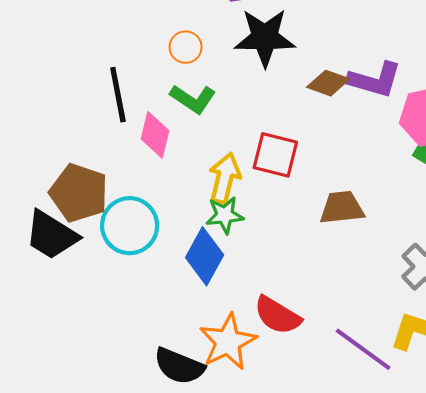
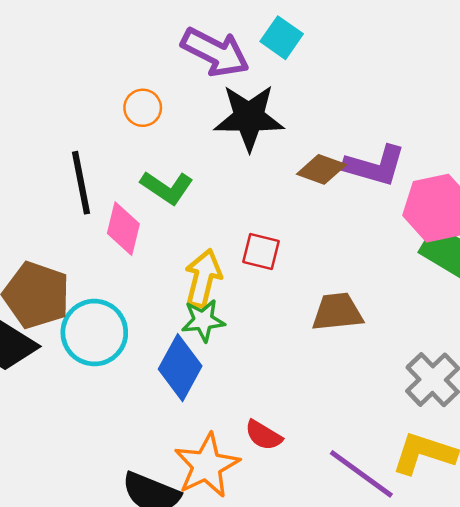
orange circle: (186, 47) -> (143, 108), moved
red square: (275, 155) -> (261, 252), size x0.7
red semicircle: (277, 315) -> (263, 435), size x0.7

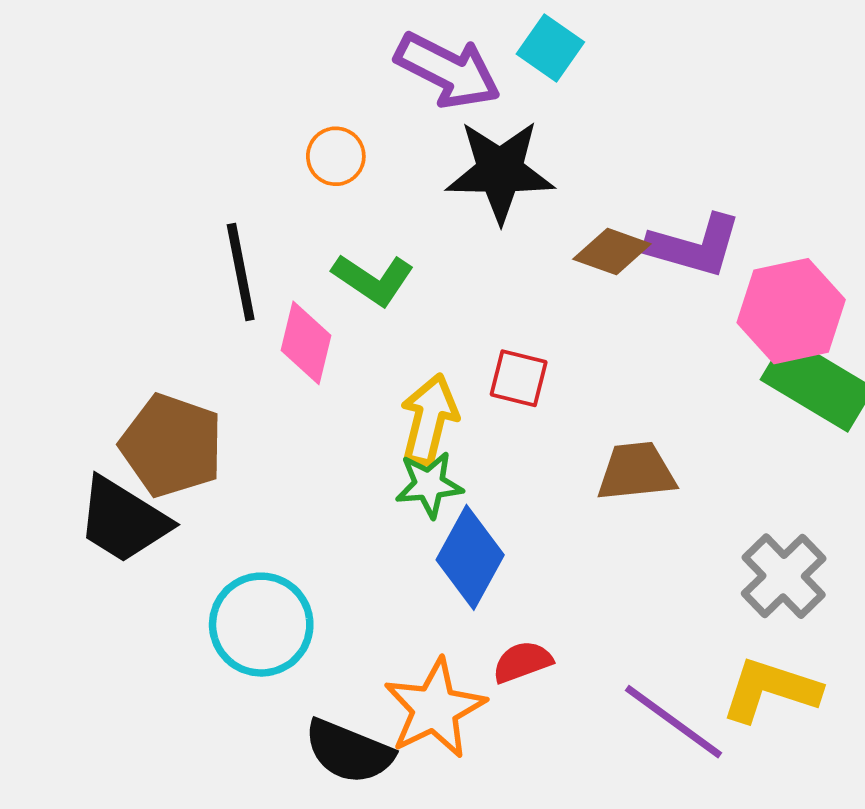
cyan circle: (94, 333) -> (261, 625), moved
blue diamond: (180, 368) -> (470, 557), moved
red semicircle: (263, 435) -> (522, 662), turned 129

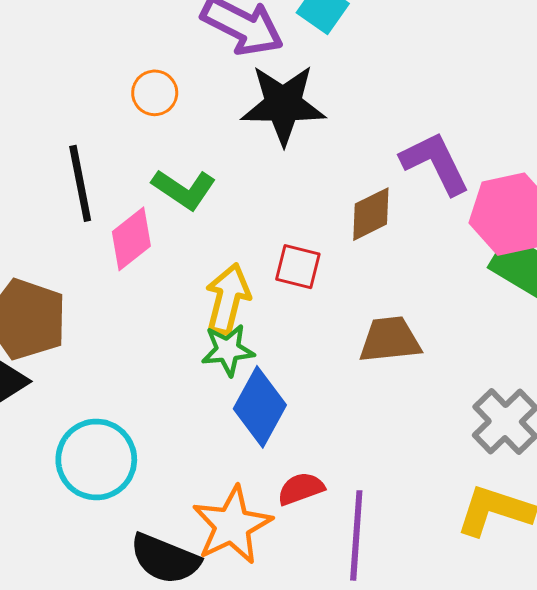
purple L-shape: (694, 246) -> (435, 163), turned -132
brown diamond: (612, 251) -> (371, 214), moved, turned -46
pink diamond: (306, 343) -> (131, 239), turned 38
purple line: (674, 722) -> (356, 535), moved, turned 58

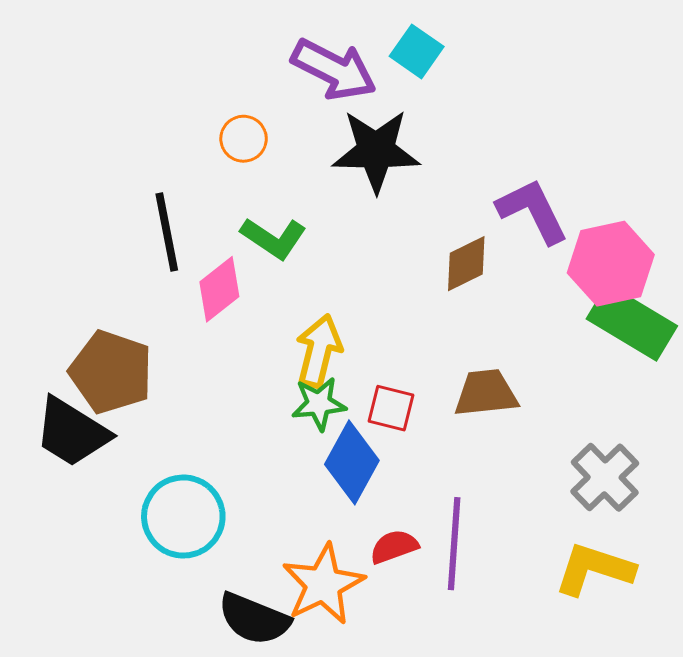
red square: (298, 267) -> (391, 408), moved
purple line: (356, 535) -> (454, 544), moved

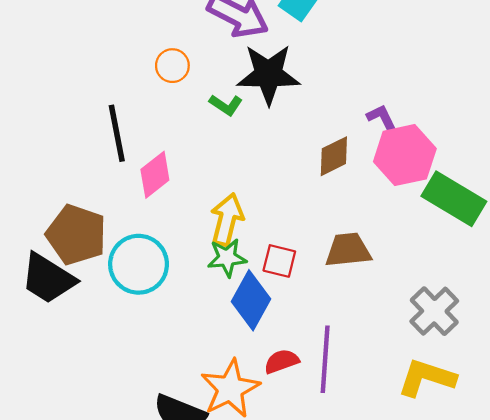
purple L-shape: (532, 211) -> (382, 118), size x0.6
green L-shape: (274, 238) -> (226, 105), moved, size x0.7
pink hexagon: (611, 264) -> (405, 155), moved
cyan circle: (183, 517) -> (139, 264), moved

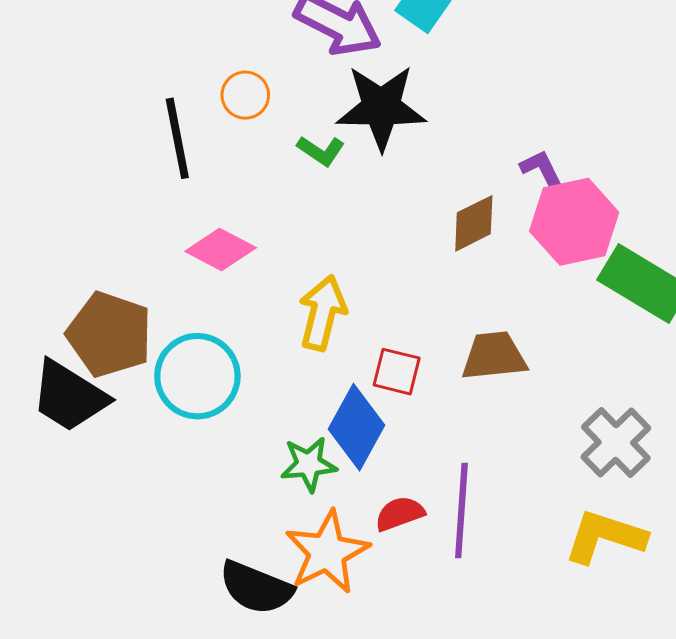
black line: (117, 133) -> (177, 138), moved
pink diamond: (155, 175) -> (221, 250), turned 66
green star: (227, 258) -> (309, 464), moved

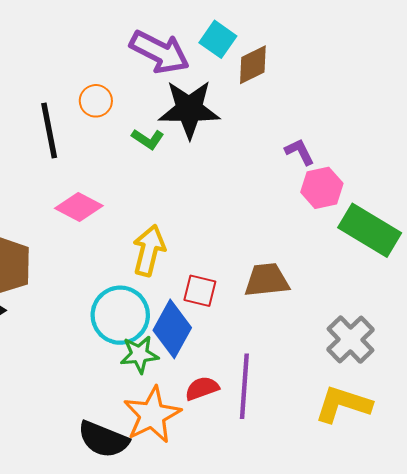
pink hexagon: (574, 222) -> (322, 188), size x0.7
brown diamond: (474, 223) -> (253, 65), moved
cyan circle: (197, 376) -> (120, 315), moved

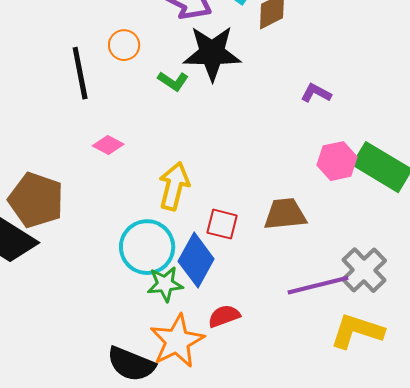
purple L-shape: (300, 152) -> (316, 93), turned -36
pink hexagon: (322, 188) -> (337, 161), moved
pink diamond: (79, 207) -> (108, 145), size x0.7
purple line: (244, 386) -> (318, 285), moved, turned 72

